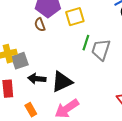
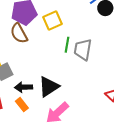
brown semicircle: (40, 25) -> (19, 33), size x1.5
orange rectangle: (31, 110) -> (22, 105), moved

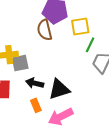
green line: (67, 45) -> (90, 45), moved
orange rectangle: (22, 105) -> (36, 105), moved

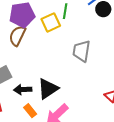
brown semicircle: (45, 30) -> (17, 36), turned 55
green line: (90, 45) -> (65, 11), moved

